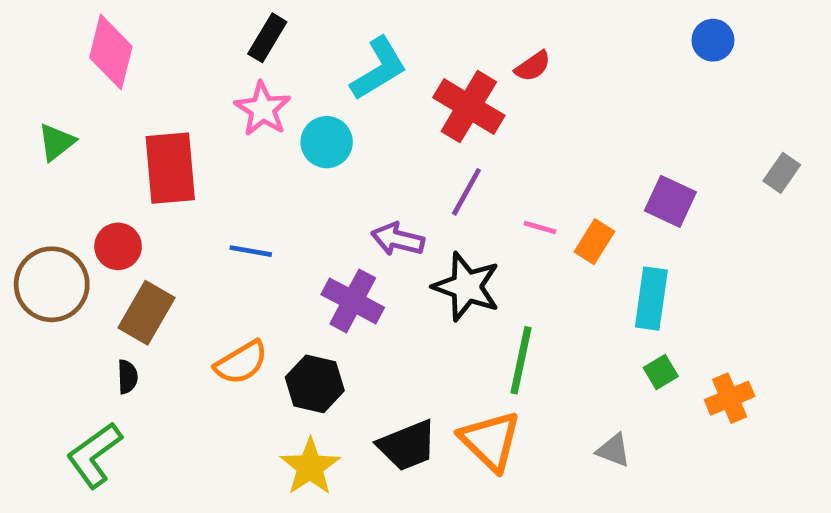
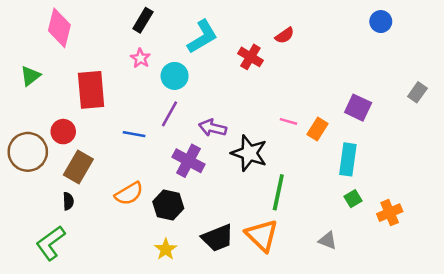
red cross: (469, 107) -> (250, 57), size x0.7
pink star: (263, 109) -> (140, 58), size x0.7
purple line: (466, 192) -> (169, 114), moved
yellow star: (310, 467) -> (166, 249), size x0.7

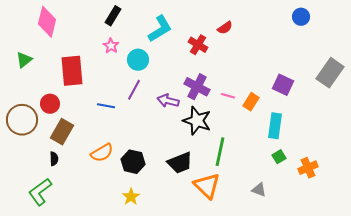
gray rectangle: (417, 92) -> (330, 73), size x1.8
purple cross: (188, 161) -> (197, 87), moved
black trapezoid: (218, 238) -> (180, 163), moved

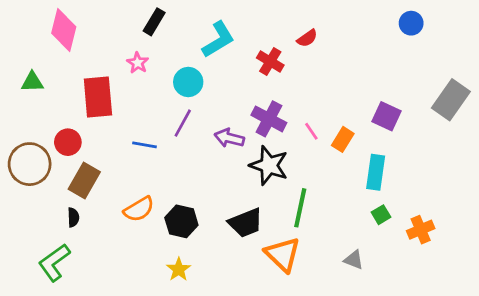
pink star: (111, 46) -> (138, 63), moved
green triangle: (24, 60) -> (32, 82), turned 36
pink line: (228, 96) -> (311, 131), turned 40

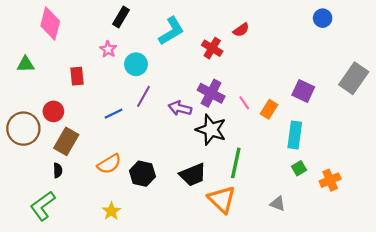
cyan circle: (188, 82) -> (136, 64), moved
red rectangle: (98, 97) -> (77, 76), size x0.6
blue line: (144, 145) -> (113, 114), turned -36
yellow star: (179, 269) -> (111, 211), moved

